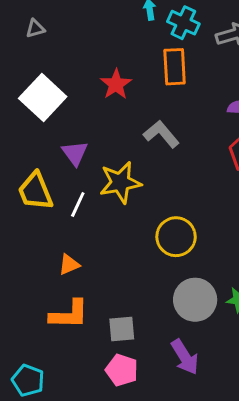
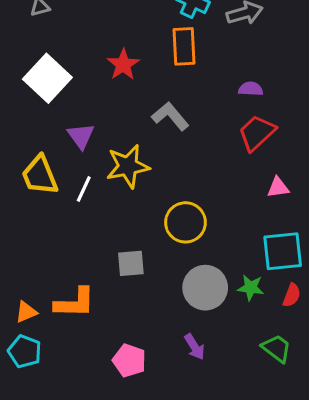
orange triangle: (69, 265) -> (26, 312), moved
gray square: (122, 329) -> (131, 263), moved
purple arrow: (185, 357) -> (195, 347), size x0.7
cyan pentagon: (28, 380) -> (25, 351), moved

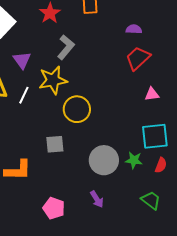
gray L-shape: (170, 116) -> (66, 47), moved, turned 80
yellow circle: (185, 222) -> (77, 109), moved

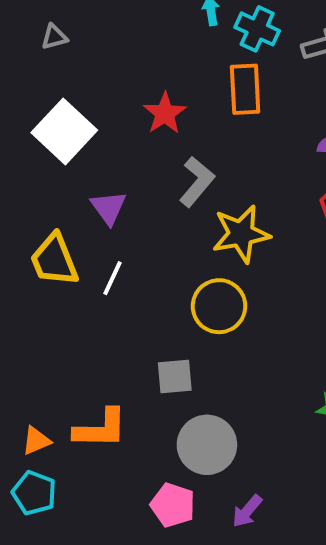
yellow star: (53, 80) -> (241, 234), moved
gray circle: (104, 160) -> (207, 445), moved
purple arrow: (97, 199) -> (247, 511), moved, turned 72

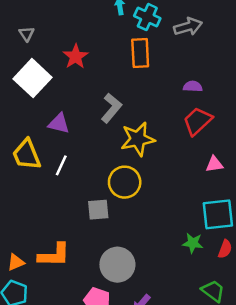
gray triangle: (54, 37) -> (27, 34), moved, turned -49
red star: (165, 113) -> (76, 57), moved
purple triangle: (108, 208) -> (59, 123), turned -40
gray square: (175, 376) -> (98, 210), moved

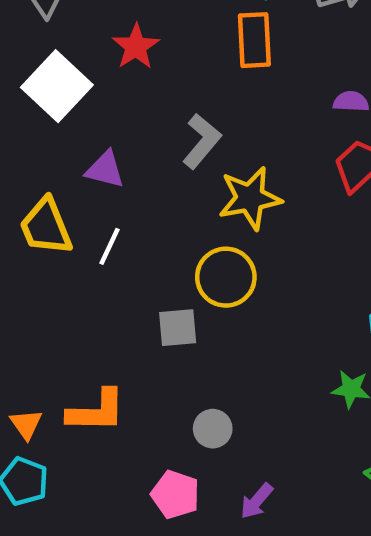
orange triangle: (16, 262) -> (26, 424), turned -42
gray circle: (117, 265) -> (213, 429), size x0.6

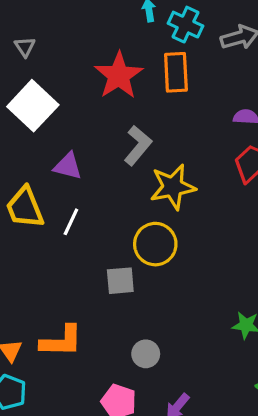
red star: (136, 47) -> (119, 75), moved, size x1.4

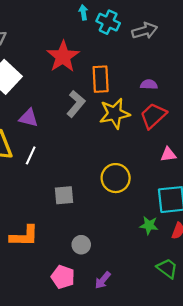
orange rectangle: (176, 72) -> (101, 79), moved
yellow star: (173, 187) -> (115, 114), moved
yellow circle: (155, 244) -> (116, 178), moved

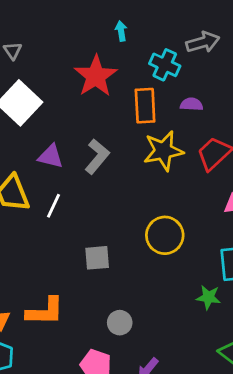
cyan arrow: (83, 12) -> (121, 31), moved
cyan cross: (108, 22) -> (165, 65), moved
purple semicircle: (149, 84) -> (192, 104), moved
gray L-shape: (76, 104) -> (97, 156), moved

